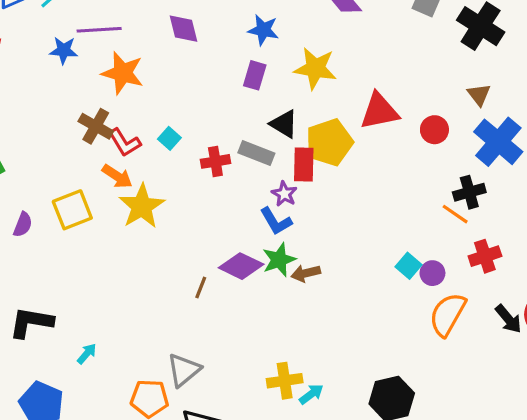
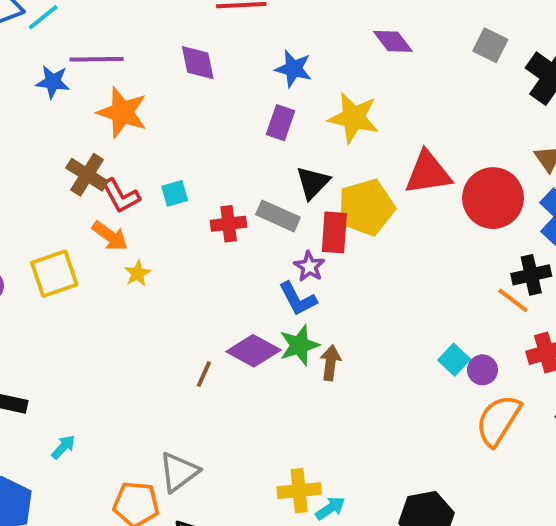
black triangle: (284, 124) -> (313, 183), turned 40
red circle: (434, 130) -> (493, 198), size x1.8
cyan square: (169, 138) -> (175, 193), turned 30
yellow star: (142, 206) -> (138, 273), size x0.5
brown arrow: (306, 273) -> (330, 363), turned 108

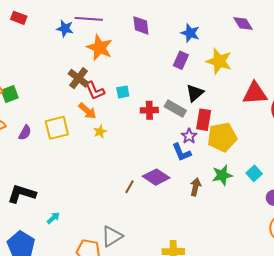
yellow pentagon: (366, 207) -> (222, 137), moved
green star: (299, 345) -> (222, 175), moved
cyan square: (454, 360) -> (254, 173), moved

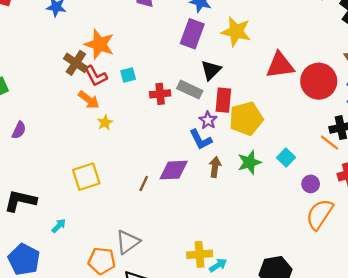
orange star: (100, 48) -> (99, 44), moved
purple rectangle: (181, 60) -> (192, 34), size x1.4
yellow square: (57, 128) -> (86, 177), moved
purple diamond: (156, 177) -> (174, 170), turned -32
brown arrow: (196, 187) -> (215, 167), moved

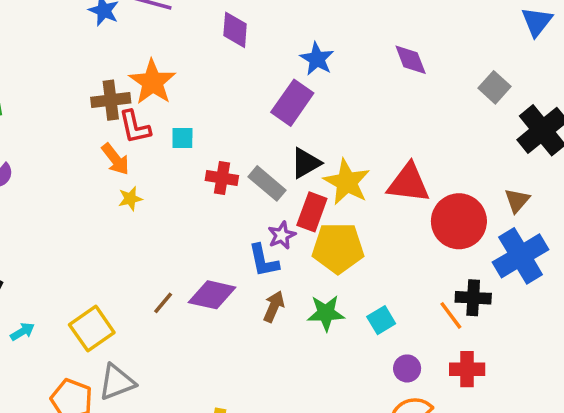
yellow star: (236, 32) -> (347, 182), moved
brown cross: (76, 63) -> (111, 100), turned 35
yellow square: (86, 177) -> (92, 329), moved, turned -32

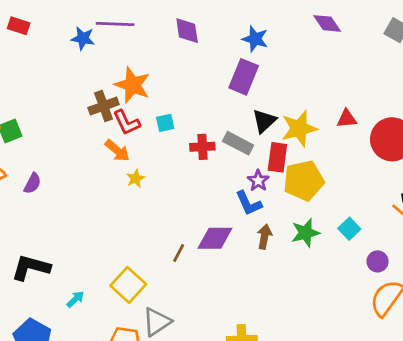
yellow star: (347, 182) -> (299, 128), turned -30
red triangle: (408, 183) -> (347, 119), size x0.6

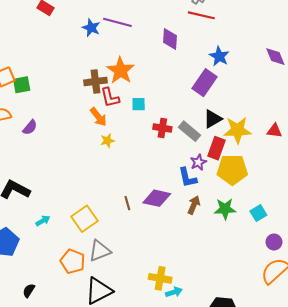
brown line: (179, 253) -> (127, 203), turned -56

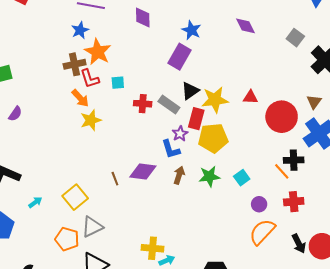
blue star: (91, 28) -> (80, 30), moved, turned 30
yellow star: (107, 141) -> (91, 120), size x1.5

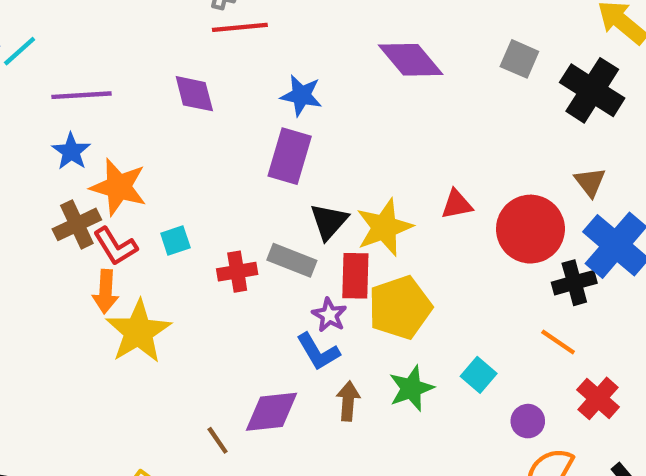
purple diamond: (245, 26) -> (411, 60), size x1.4
orange arrow: (80, 98) -> (106, 291), turned 60
yellow star: (91, 120) -> (138, 332), size x1.4
black cross: (294, 160) -> (574, 283), moved
red cross: (294, 202) -> (598, 398), turned -30

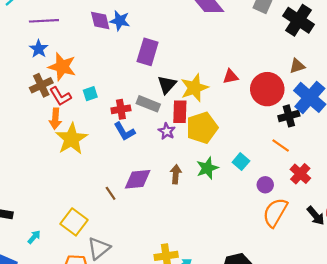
blue star: (301, 95) -> (120, 21), moved
brown triangle: (590, 182) -> (297, 66), turned 49
blue L-shape: (318, 352) -> (125, 131), moved

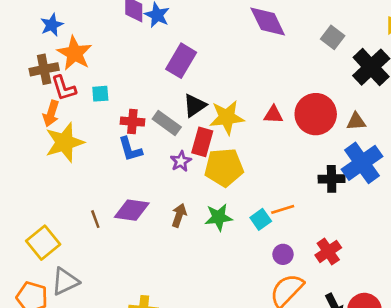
red circle: (267, 89) -> (316, 114), moved
orange line: (281, 145) -> (283, 209), moved, turned -66

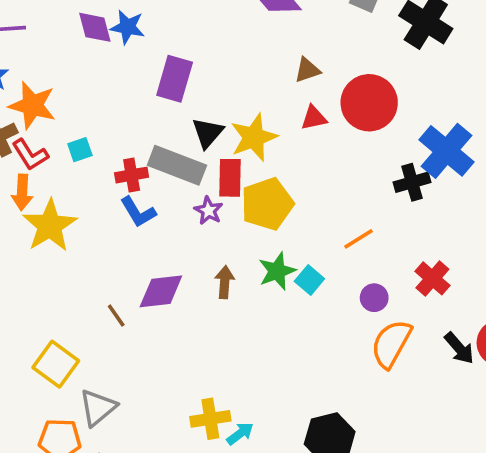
brown triangle: (356, 121) -> (307, 70), moved
gray rectangle: (167, 123) -> (177, 165), size x1.4
cyan square: (261, 219) -> (309, 280), moved

